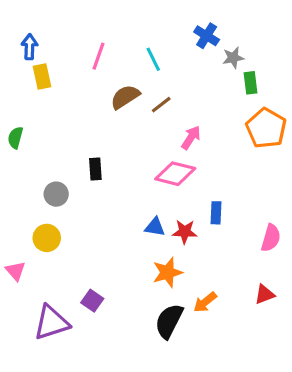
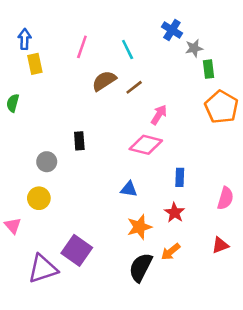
green semicircle: (15, 138) -> (13, 103), moved
red star: (185, 232) -> (175, 213), moved, turned 30
purple square: (92, 301) -> (77, 250), size x1.6

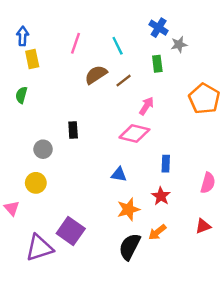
green rectangle: (208, 69) -> (157, 64), moved
green semicircle: (13, 103) -> (21, 95), moved

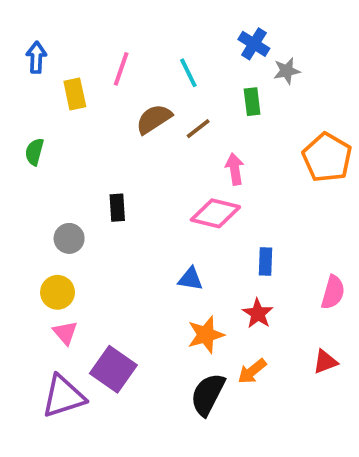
yellow rectangle: (32, 59) -> (75, 94), moved
pink arrow: (146, 106) -> (235, 169), turned -42
pink triangle: (12, 208) -> (65, 333), moved

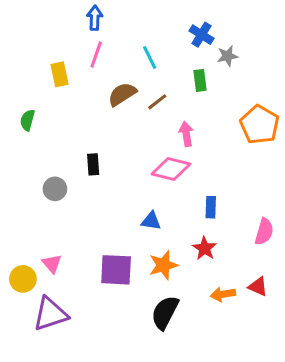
blue arrow: (36, 57) -> (95, 18), moved
yellow circle: (58, 292) -> (23, 279), moved
red triangle: (325, 362) -> (258, 287), turned 45
purple square: (113, 369) -> (116, 270), moved, turned -32
orange arrow: (252, 371) -> (223, 294), moved, turned 30

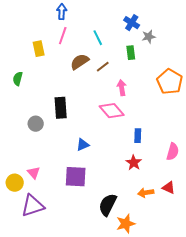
black rectangle: (93, 164) -> (61, 108), size x1.5
pink diamond: (171, 169) -> (112, 111), turned 35
blue triangle: (151, 221) -> (83, 145), moved, turned -32
orange star: (163, 265) -> (126, 224), moved

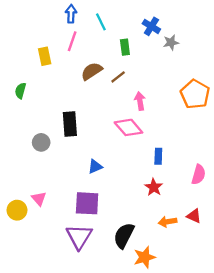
cyan line: (98, 38) -> (101, 22), moved
green rectangle: (131, 53) -> (125, 47), moved
purple triangle: (33, 206) -> (79, 237), moved, turned -40

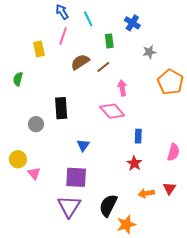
blue arrow: (71, 14) -> (62, 12), turned -35
gray star: (171, 42) -> (149, 52), moved
blue triangle: (95, 167) -> (83, 145), turned -32
yellow circle: (17, 210) -> (18, 159), moved
red triangle: (194, 216) -> (169, 188), turned 40

